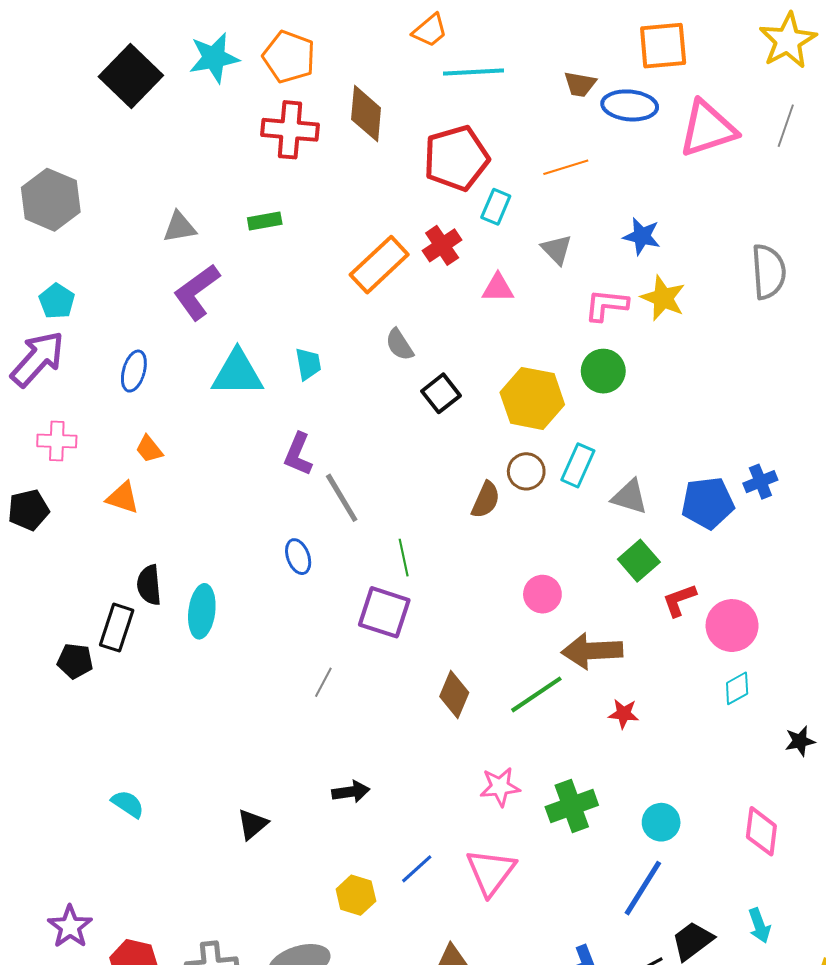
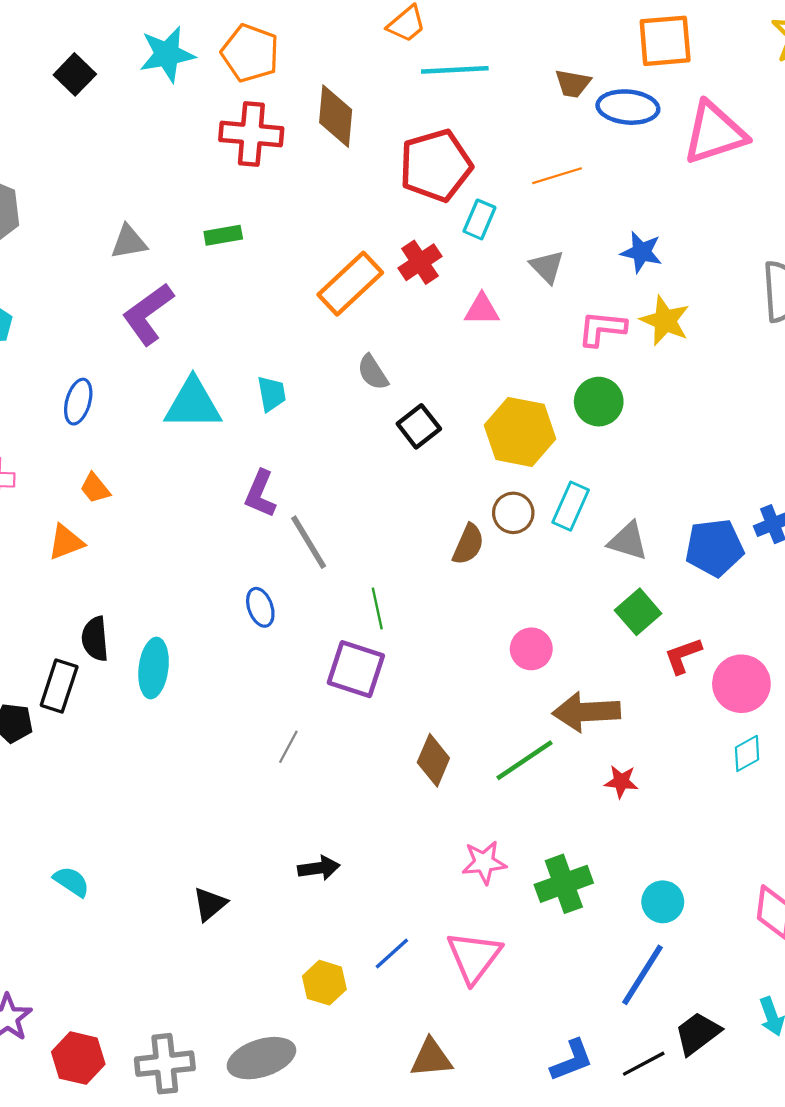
black square: (131, 76) -> (75, 74), size x0.6
orange triangle: (123, 498) -> (66, 542), turned -39

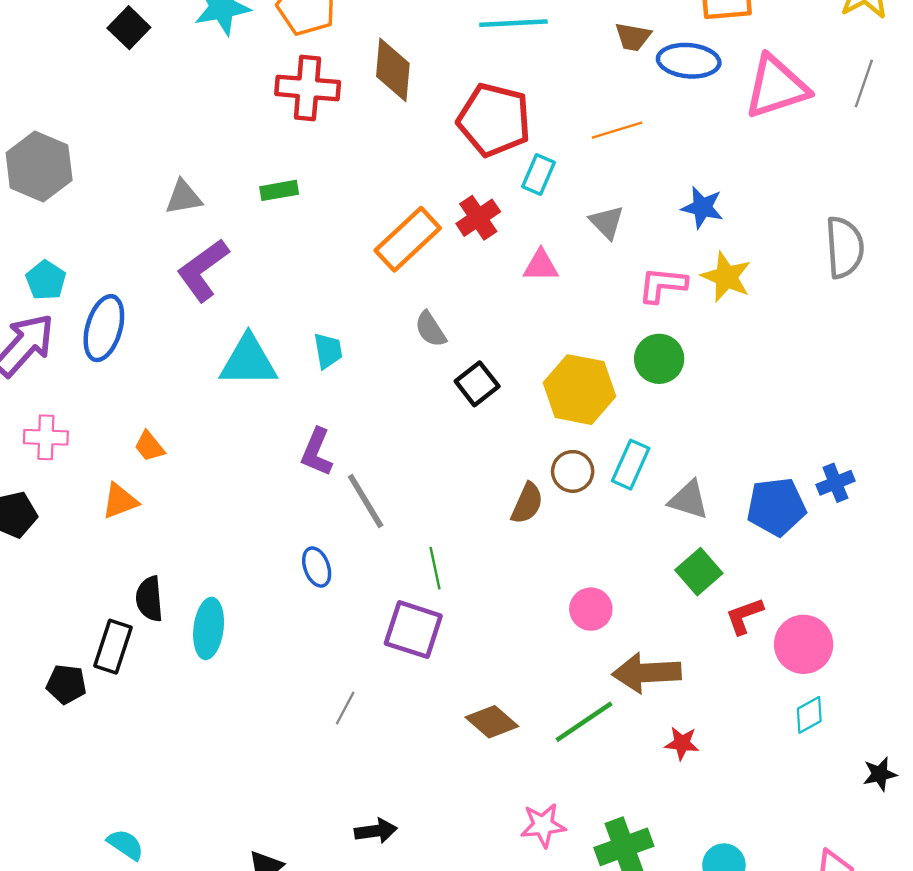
red pentagon: (436, 166) -> (494, 120), turned 30
blue ellipse: (78, 402) -> (104, 328), moved, size x1.4
brown diamond: (433, 760) -> (492, 722), turned -72

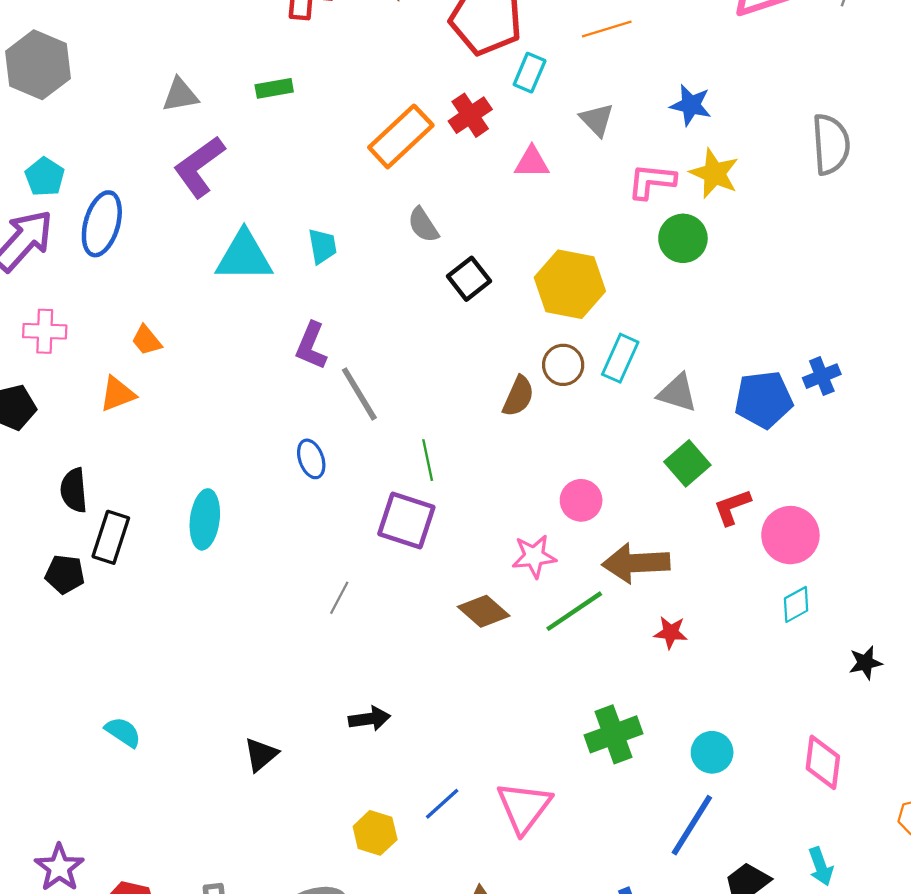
green circle: (659, 359) -> (683, 238), moved
black semicircle: (149, 599) -> (74, 490), moved
pink star: (543, 825) -> (534, 556), moved

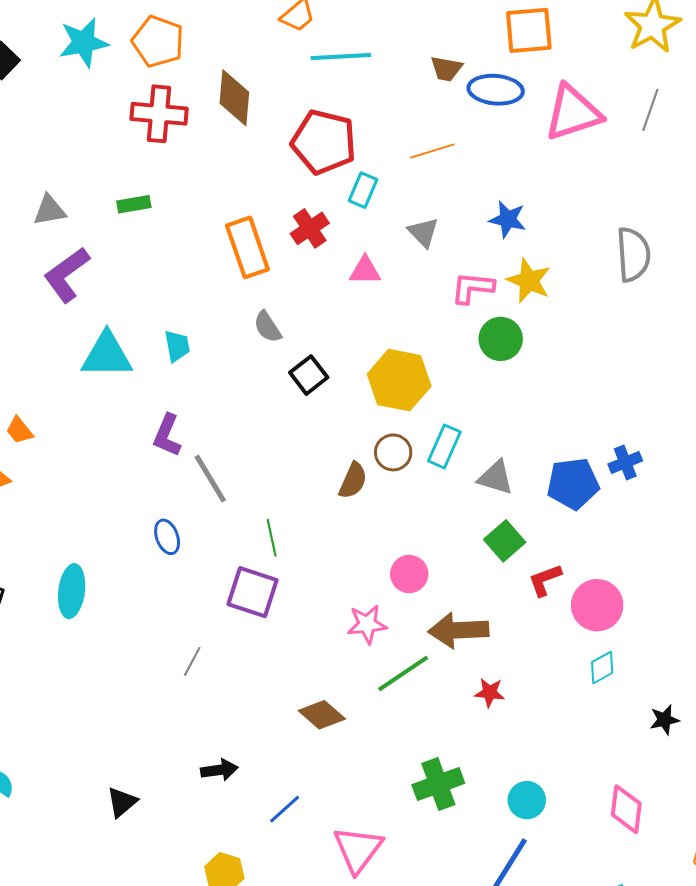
orange rectangle: (401, 136) -> (247, 247), turned -66
brown diamond: (484, 611) -> (322, 715), moved
blue line: (442, 804) -> (285, 809), moved

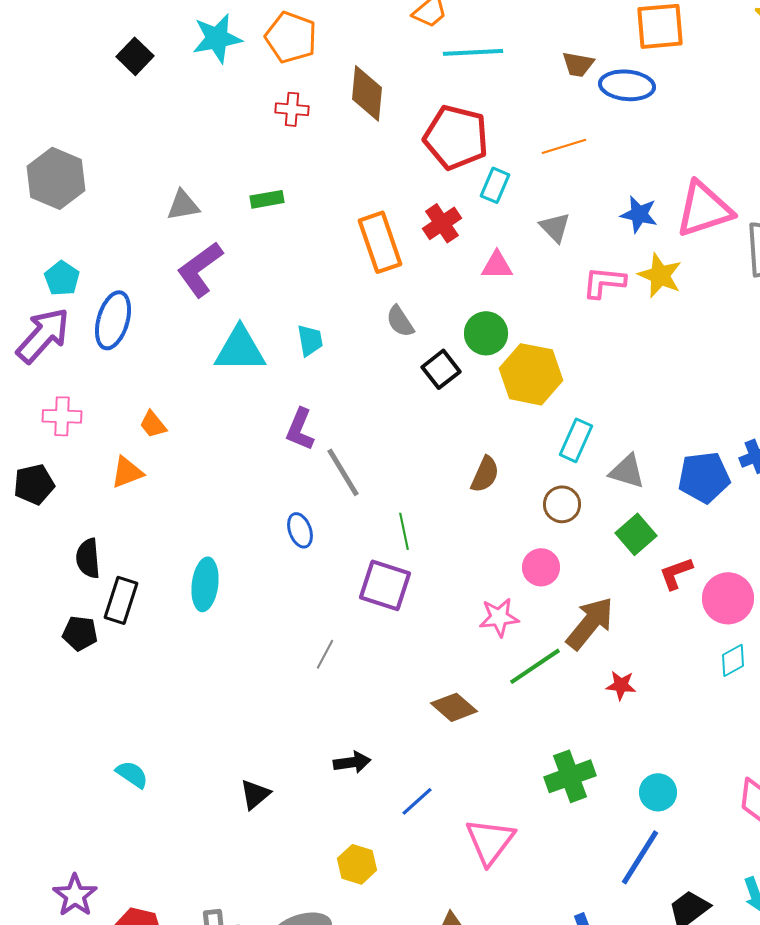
pink triangle: (573, 113) -> (704, 209), moved
red cross: (159, 114) -> (292, 109), size x0.6
green circle: (501, 339) -> (486, 333), moved
brown circle: (393, 452) -> (562, 504), moved
brown arrow: (458, 630) -> (590, 623), turned 132

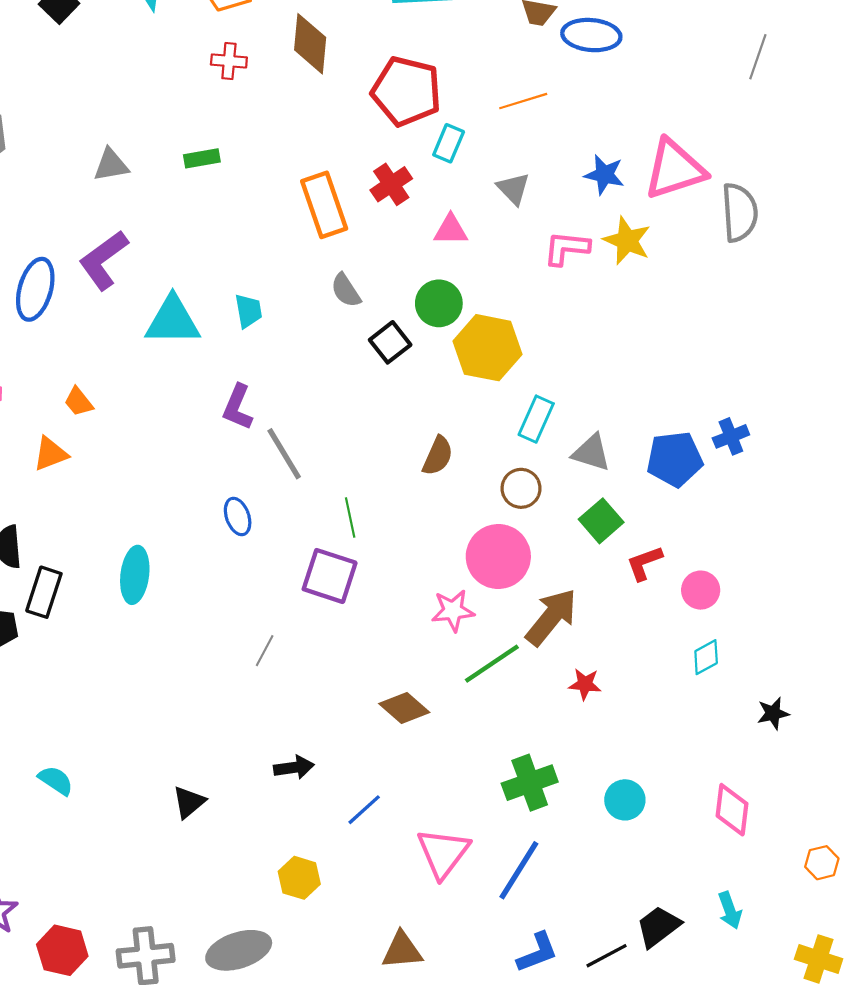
purple L-shape: (200, 269) -> (103, 260), moved
pink circle: (541, 567) -> (498, 557), size x1.6
pink circle: (728, 598) -> (701, 590), size x0.7
blue line: (640, 857) -> (519, 870), moved

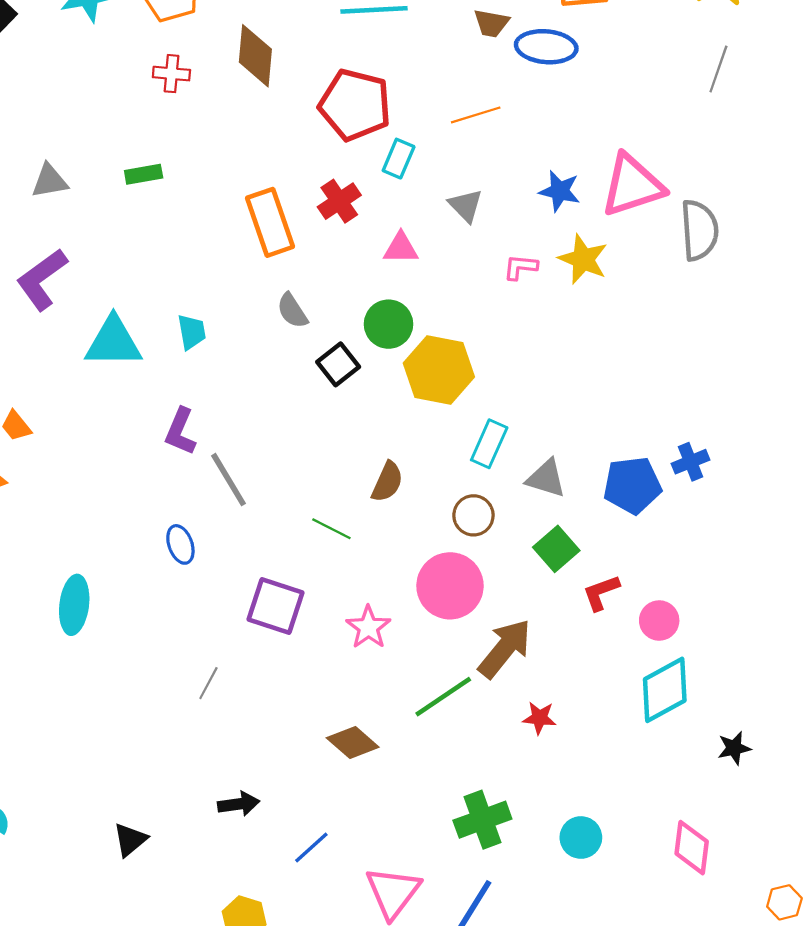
pink L-shape: (566, 248) -> (520, 267), size x0.7
green line: (350, 518) -> (331, 529), moved, turned -51
pink star: (453, 611) -> (368, 627), moved, turned -30
cyan diamond: (706, 657) -> (665, 690), size x1.8

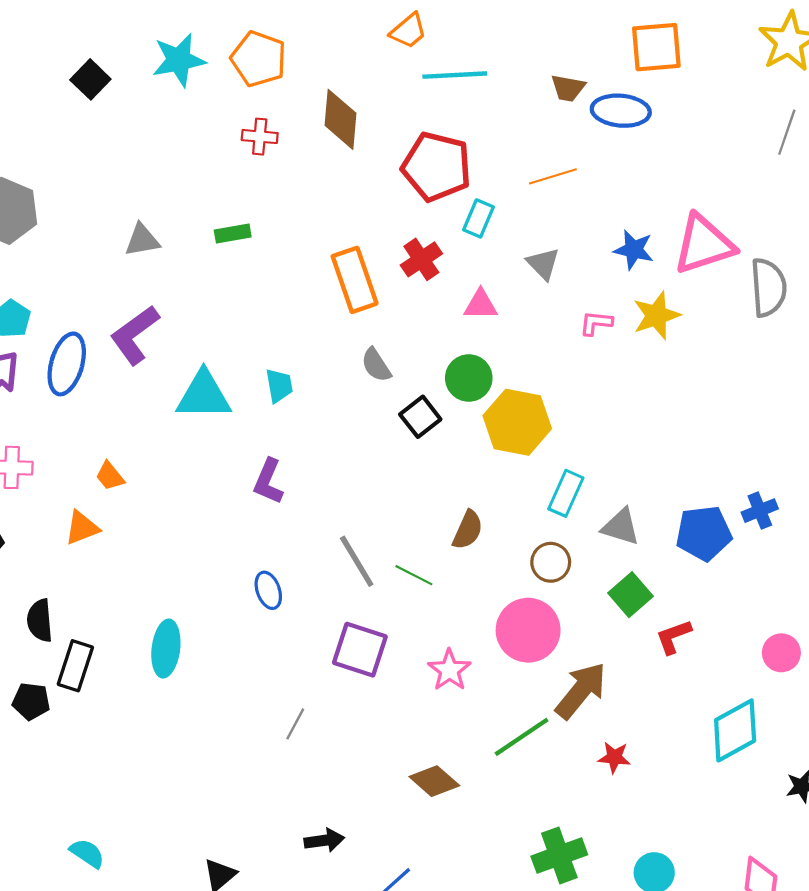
yellow star: (583, 259) -> (656, 315), turned 30
gray line: (229, 480) -> (357, 561), moved
pink circle: (659, 621) -> (781, 653), moved

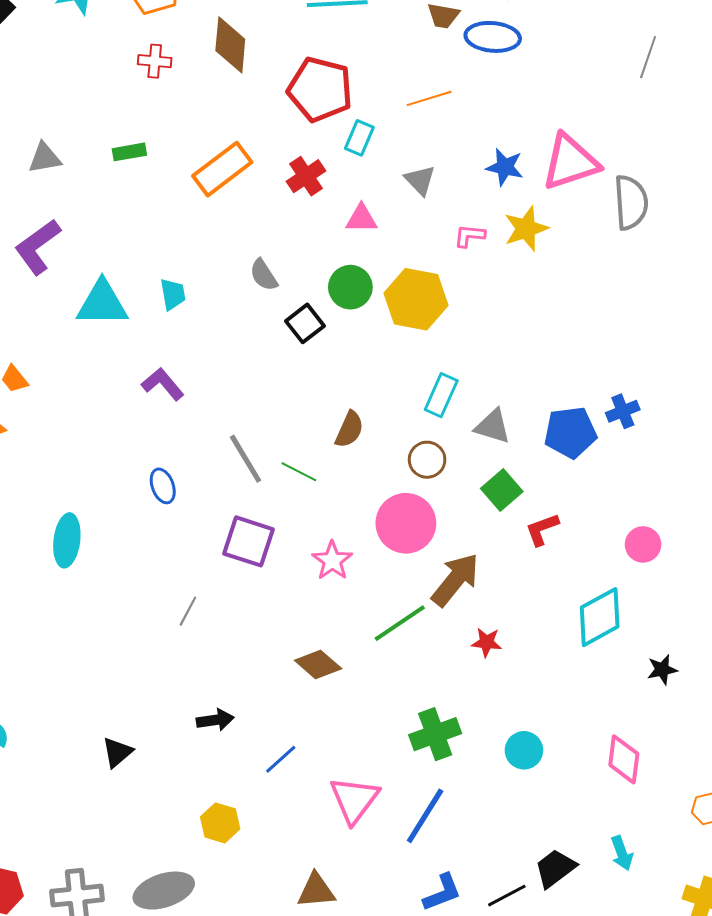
orange rectangle: (355, 280) -> (222, 169), moved, turned 72
yellow hexagon: (517, 422) -> (416, 299), moved
purple L-shape: (268, 481) -> (163, 384), turned 117

